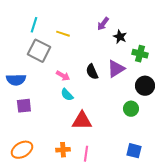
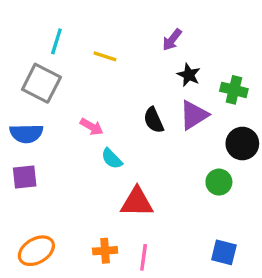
black star: (120, 37) -> (189, 75), moved
gray square: (39, 51) -> (41, 83), moved
pink arrow: (63, 76) -> (92, 127), moved
purple square: (24, 106) -> (25, 177), moved

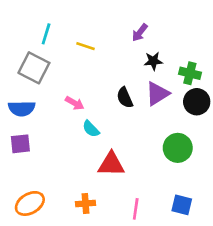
black star: (189, 75) -> (153, 61), turned -30
black circle: (242, 144) -> (197, 102), moved
green circle: (219, 182) -> (178, 148), size x1.4
pink line: (144, 257) -> (136, 209), moved

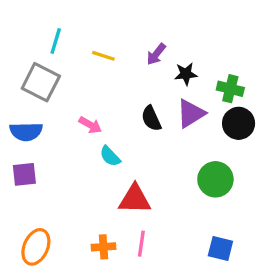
purple arrow: (140, 33) -> (156, 54), moved
orange ellipse: (30, 203) -> (36, 247), turned -36
pink line: (136, 209) -> (141, 244), moved

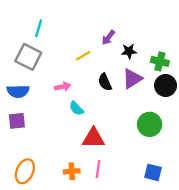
yellow line: (103, 56) -> (83, 56), moved, turned -49
pink arrow: (90, 125) -> (63, 87), turned -42

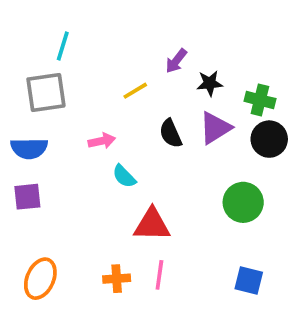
gray square: (28, 57) -> (46, 93), turned -35

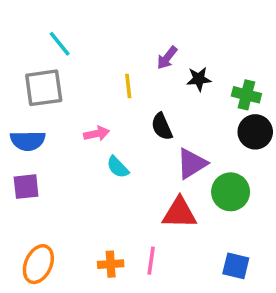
cyan line: (63, 46) -> (60, 44), turned -56
yellow line: (135, 91) -> (128, 86), turned -65
purple triangle: (215, 128) -> (192, 164), moved
red triangle: (152, 225) -> (179, 213), moved

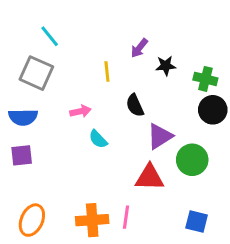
gray square: (44, 88) -> (36, 73), turned 32
orange cross: (111, 264) -> (92, 220), size x1.5

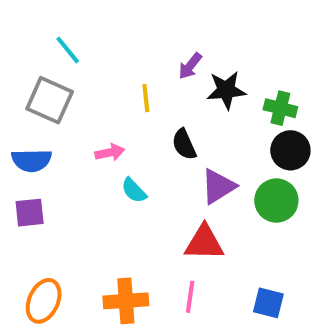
black star: (166, 66) -> (226, 90), size x1.4
green circle: (192, 160) -> (276, 201), moved
pink line: (126, 217) -> (190, 297), moved

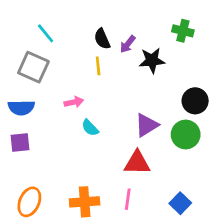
green cross: (280, 108) -> (183, 31), moved
black semicircle: (184, 144) -> (102, 39), moved
blue square: (268, 303) -> (180, 203), turned 30

